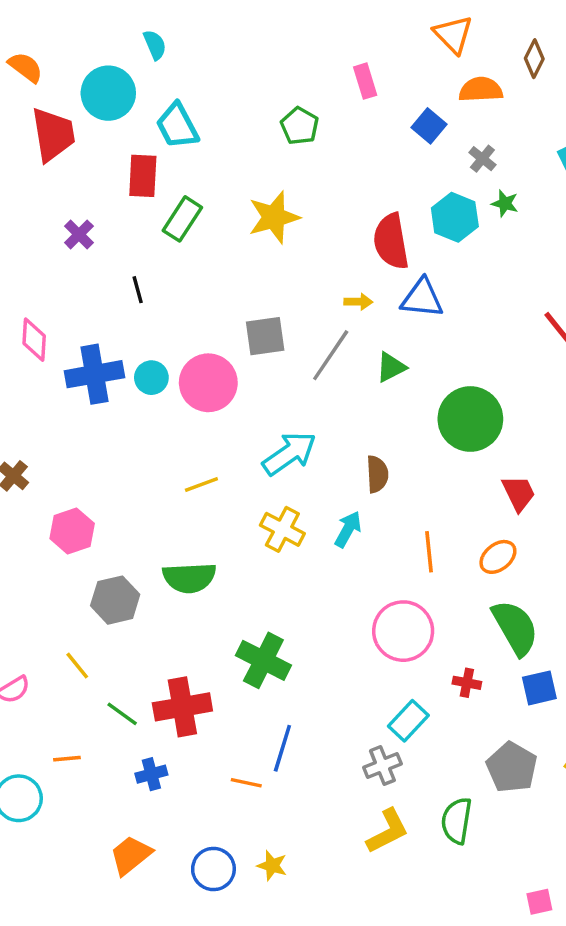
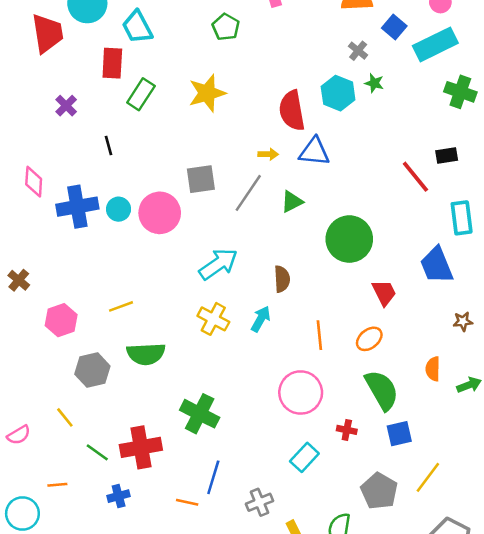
blue square: (429, 126) -> (394, 27), moved
yellow line: (201, 485) -> (121, 306), moved
gray cross: (382, 766) -> (259, 502), moved

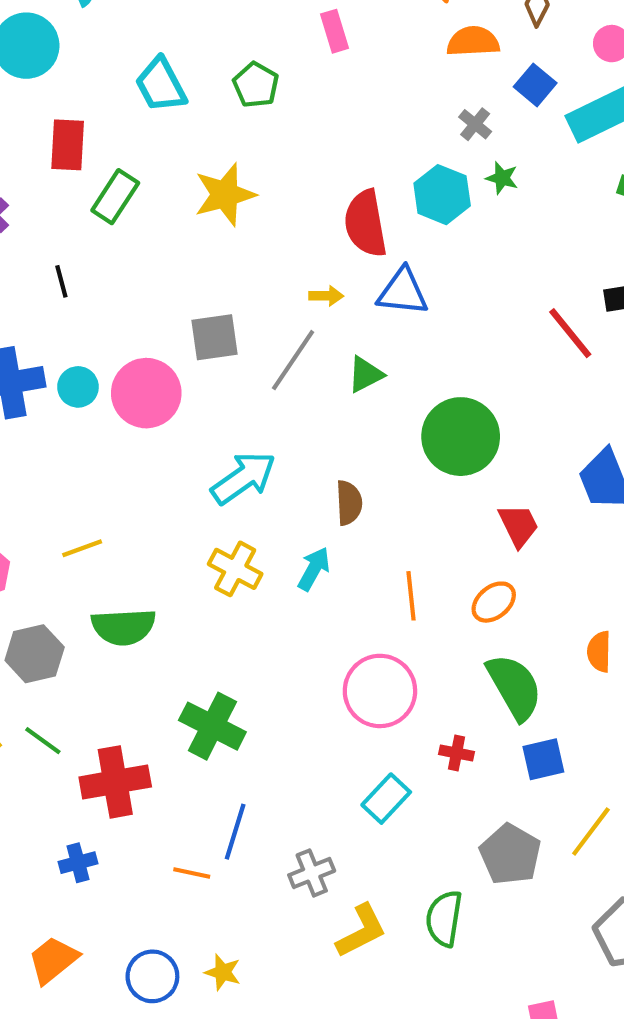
cyan trapezoid: (137, 27) -> (161, 85), moved
green line: (97, 452) -> (43, 741), moved

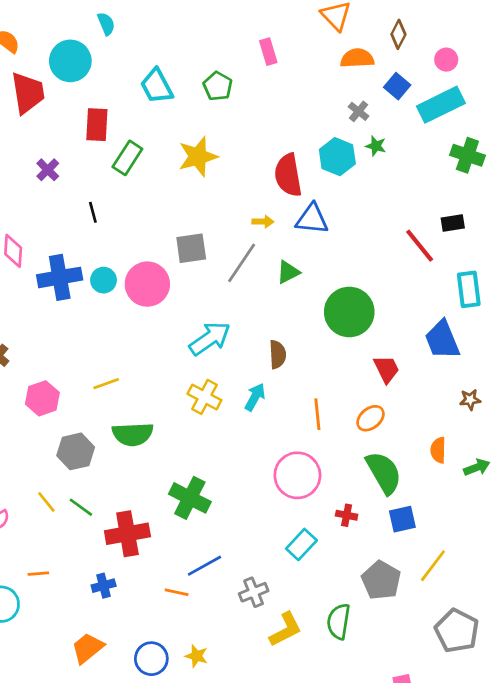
blue line: (235, 832) -> (204, 566), turned 44

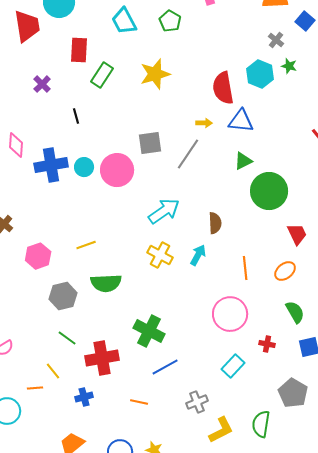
green triangle: (288, 272) -> (243, 161), moved
green semicircle: (384, 473) -> (295, 312), size x0.7
yellow line: (46, 502) -> (53, 371), moved
blue line: (204, 566) -> (165, 367), moved

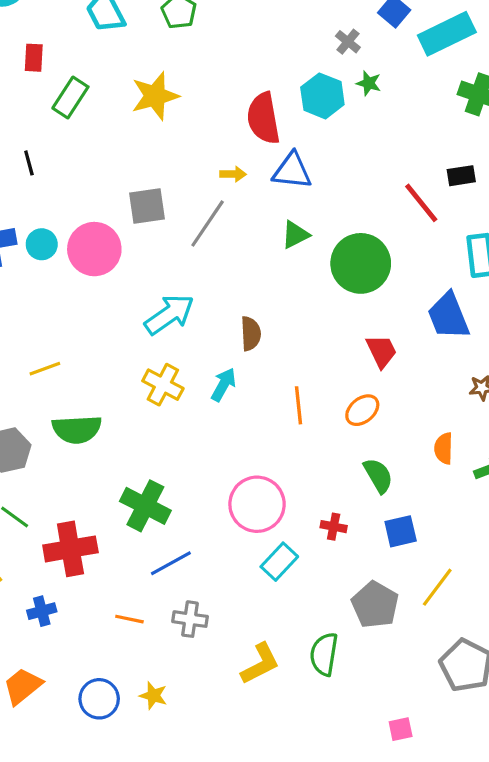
red rectangle: (79, 50) -> (34, 58), size x0.7
green circle: (269, 191) -> (361, 263), moved
pink circle: (230, 314) -> (257, 504), moved
gray cross: (197, 402) -> (190, 619), moved, turned 30

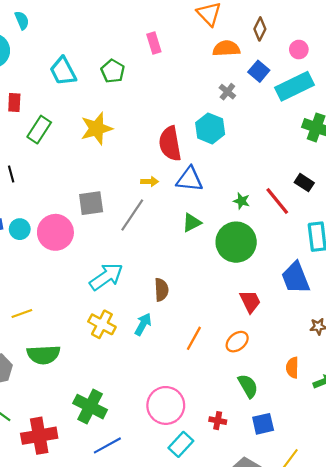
green star: (369, 83) -> (241, 201), moved
black rectangle: (461, 176) -> (304, 183), turned 42
orange line: (298, 405) -> (194, 338), turned 35

